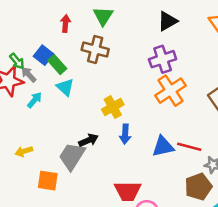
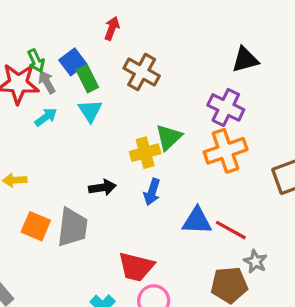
green triangle: (103, 16) -> (169, 137), moved
purple cross: (163, 59) -> (226, 107), turned 30
gray trapezoid: (72, 156) -> (72, 227), moved, turned 140

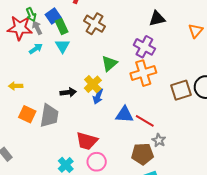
yellow cross: (145, 153) -> (93, 84), moved, turned -30

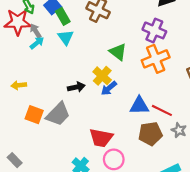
gray arrow: (37, 28) -> (36, 31), moved
green triangle: (109, 64) -> (118, 52), turned -36
blue arrow: (98, 96) -> (109, 88), turned 35
gray trapezoid: (49, 116) -> (58, 114), turned 40
brown pentagon: (142, 154) -> (150, 134), moved

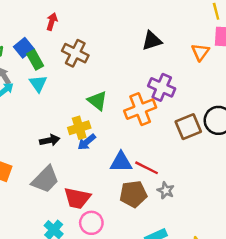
purple cross: (154, 30) -> (162, 87), moved
yellow cross: (102, 76) -> (79, 128), turned 30
gray trapezoid: (58, 114) -> (45, 180), moved

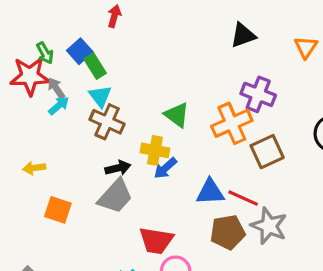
brown cross: (75, 53) -> (107, 122), moved
brown square: (188, 127) -> (267, 152), moved
yellow cross: (79, 128) -> (155, 150), turned 30
gray trapezoid: (45, 180) -> (115, 196), moved
gray star: (166, 190) -> (269, 226), size x1.6

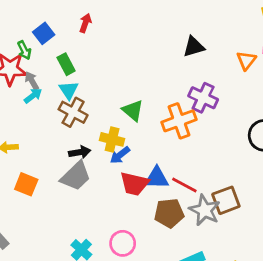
blue square: (80, 51) -> (44, 33), moved
brown square: (267, 152) -> (226, 200), moved
red trapezoid: (156, 241) -> (134, 184), moved

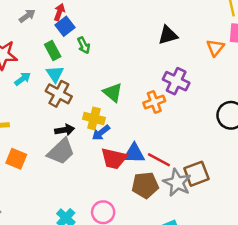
red arrow: (85, 23) -> (59, 12), moved
blue square: (44, 33) -> (65, 26), moved
green arrow: (24, 50) -> (84, 45), moved
gray arrow: (32, 81) -> (27, 16), moved, turned 84
orange cross: (179, 121) -> (154, 102), size x0.7

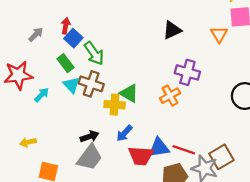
green arrow: (84, 45) -> (94, 53), size x1.5
brown cross: (59, 94) -> (91, 84), moved
yellow cross: (94, 118) -> (115, 105), moved

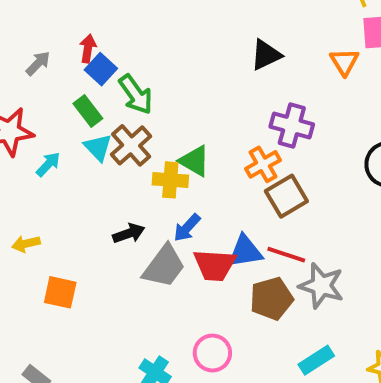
brown cross: (91, 84) -> (131, 145), turned 30
gray trapezoid: (90, 157) -> (164, 266), moved
brown square: (221, 157) -> (286, 196), moved

